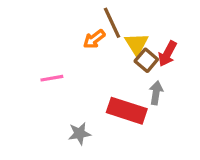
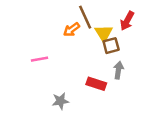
red arrow: (167, 54) -> (127, 21), moved
brown square: (146, 60) -> (111, 46), turned 35
red rectangle: (127, 111) -> (96, 84), size x0.7

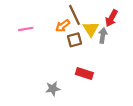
brown square: (111, 46) -> (75, 40), moved
pink line: (39, 59) -> (26, 29), moved
gray arrow: (118, 70) -> (103, 35), moved

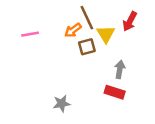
gray arrow: (103, 35) -> (120, 69), moved
red rectangle: (84, 73) -> (115, 92), moved

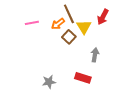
pink line: (30, 34) -> (32, 23), moved
brown square: (87, 47) -> (69, 37), turned -32
red rectangle: (115, 92) -> (83, 78), moved

